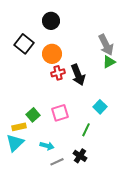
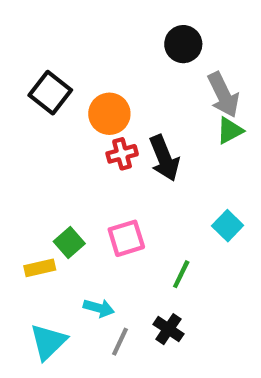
black circle: (51, 21) -> (183, 44), moved
cyan square: (100, 107) -> (228, 226), moved
cyan triangle: (15, 143) -> (48, 342), moved
gray line: (57, 162) -> (120, 342), turned -40

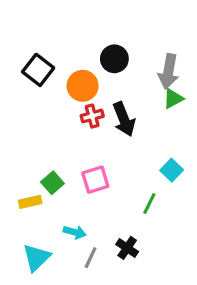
black circle: (183, 44) -> (114, 59), moved
gray arrow: (223, 95) -> (168, 72), turned 36
green line: (181, 274) -> (149, 203), moved

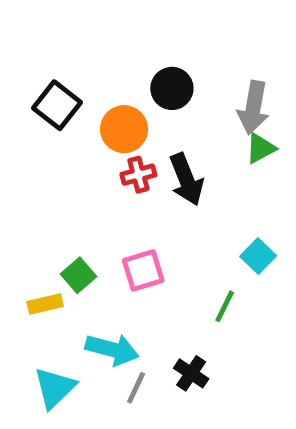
cyan arrow: (75, 232) -> (112, 349), size x1.5

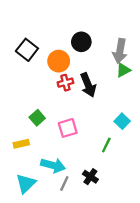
green square: (79, 275) -> (37, 118), moved

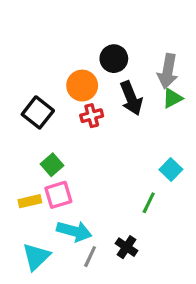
black square: (27, 50) -> (38, 112), moved
black arrow: (88, 85) -> (131, 98), moved
pink square: (68, 128) -> (58, 195), moved

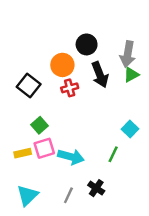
cyan arrow: (74, 231) -> (71, 157), moved

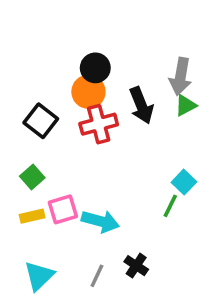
black circle: (87, 44) -> (95, 68), moved
red cross: (70, 88) -> (99, 124), size x1.5
green square: (39, 125) -> (32, 177), moved
green line: (113, 154) -> (170, 206), moved

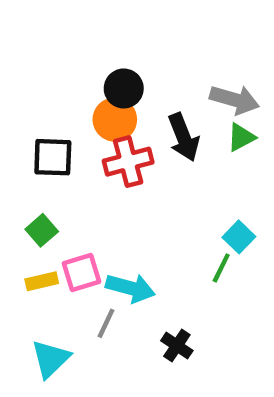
gray arrow: (180, 76) -> (234, 100), turned -84
black square: (41, 121) -> (53, 157), turned -36
gray line: (97, 276) -> (106, 323), moved

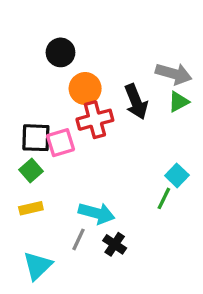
black circle: (124, 88) -> (60, 52), moved
black square: (53, 157) -> (36, 138), moved
pink square: (82, 272) -> (60, 143), moved
black cross: (177, 346) -> (115, 244), moved

